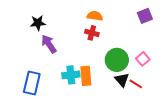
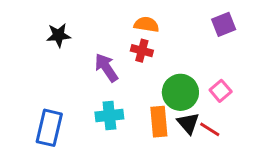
purple arrow: (49, 44) -> (106, 68), moved
orange rectangle: (86, 76) -> (159, 122), moved

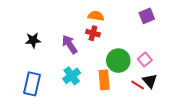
black star: (59, 35) -> (33, 40), moved
cyan cross: (109, 115) -> (72, 76), turned -30
black triangle: (188, 123) -> (150, 81), moved

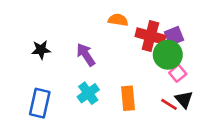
purple square: (147, 16) -> (174, 36), moved
red cross: (93, 33) -> (150, 36), moved, size x1.6
green circle: (118, 61) -> (168, 55), moved

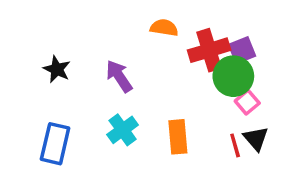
red cross: (150, 36) -> (209, 50), turned -32
black star: (41, 50) -> (57, 69), turned 30
red line: (169, 104) -> (235, 145), turned 42

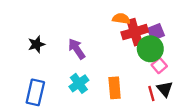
orange semicircle: (164, 28) -> (121, 19), moved
black star: (57, 69) -> (36, 44), turned 30

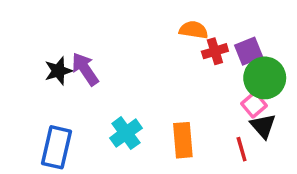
red cross: (135, 32) -> (215, 51), size x0.6
purple arrow: (77, 49) -> (85, 69), moved
green circle: (150, 49) -> (265, 78), moved
black triangle: (165, 89) -> (263, 126), moved

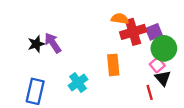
red cross: (215, 51) -> (133, 32), size x1.6
orange rectangle: (183, 140) -> (113, 65), moved

